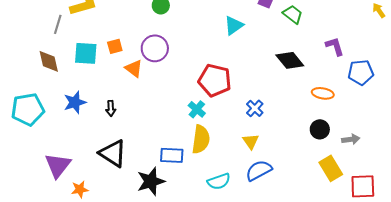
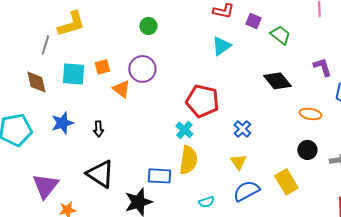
yellow rectangle: (331, 168) -> (286, 182), moved
cyan semicircle: (219, 181) -> (206, 202), size x0.7

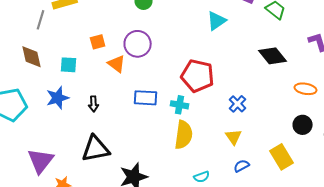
cyan square: (73, 74) -> (69, 65), moved, size x0.7
cyan cross: (184, 130) -> (180, 105), turned -30
black triangle: (100, 174) -> (96, 149), turned -44
blue rectangle: (159, 176) -> (146, 98), moved
blue semicircle: (246, 191) -> (242, 166), size x0.6

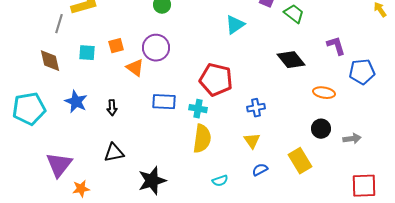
cyan square: (69, 65) -> (87, 53), moved
blue star: (58, 98) -> (76, 102), turned -30
blue cross: (238, 104) -> (256, 108), turned 36
black triangle: (96, 149) -> (114, 153), size x0.7

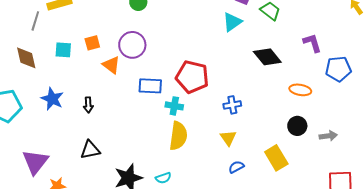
cyan triangle: (235, 25) -> (232, 22), moved
blue rectangle: (164, 102) -> (150, 86), moved
cyan semicircle: (220, 181) -> (163, 178), moved

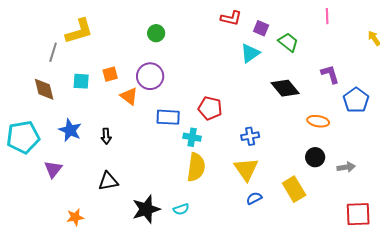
blue pentagon: (338, 69) -> (356, 100), turned -30
red pentagon: (192, 77) -> (210, 108), size x0.7
yellow triangle: (228, 138) -> (246, 169), size x1.5
purple triangle: (35, 162) -> (53, 169), moved, size x0.7

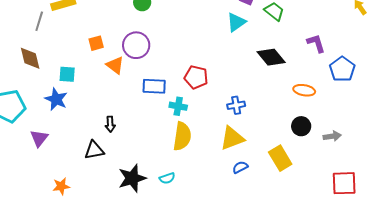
cyan square: (81, 81) -> (67, 74), moved
black arrow: (106, 136) -> (110, 124), moved
yellow triangle: (246, 169) -> (232, 138), turned 44

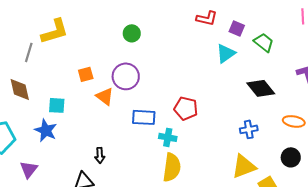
blue cross: (236, 105) -> (249, 129), moved
yellow triangle: (232, 138) -> (244, 166), moved

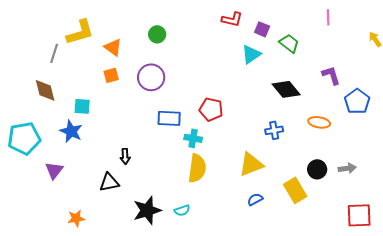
orange triangle: (105, 96) -> (113, 47), moved
black circle: (291, 157) -> (317, 169), moved
yellow triangle: (244, 166) -> (251, 164), moved

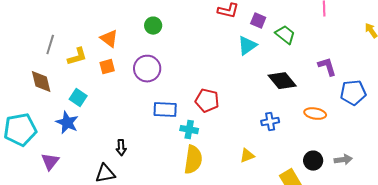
yellow L-shape: (80, 32) -> (77, 57), moved, size x0.7
blue pentagon: (357, 101) -> (353, 93), turned 30
cyan square: (82, 106) -> (78, 98), turned 30
yellow triangle: (251, 164) -> (247, 156), size x0.6

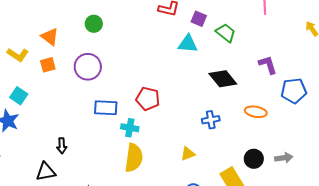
cyan triangle: (247, 46) -> (188, 44), turned 40
yellow L-shape: (77, 57) -> (18, 55), turned 50

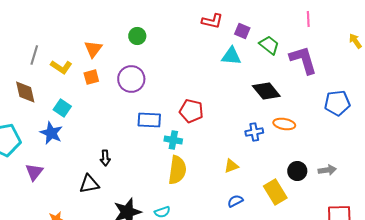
orange triangle: (50, 37) -> (93, 49), turned 30
purple L-shape: (268, 65) -> (303, 60), moved, size x1.5
orange ellipse: (256, 112) -> (284, 124), moved

